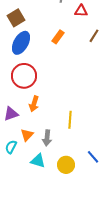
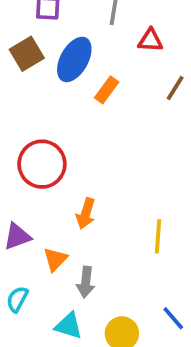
blue ellipse: (21, 43) -> (74, 59), moved
orange arrow: (34, 104) -> (86, 214), moved
yellow line: (70, 120) -> (158, 236), moved
orange triangle: (27, 135) -> (55, 259), moved

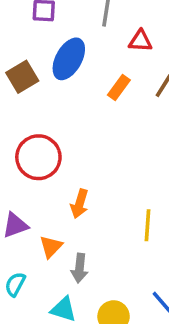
brown square: (27, 54) -> (22, 77), moved
orange rectangle: (107, 90) -> (119, 87), moved

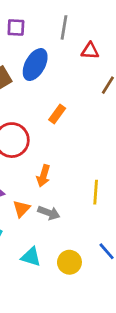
orange rectangle: (119, 87) -> (57, 114), moved
gray arrow: (80, 268) -> (49, 213), moved, turned -75

